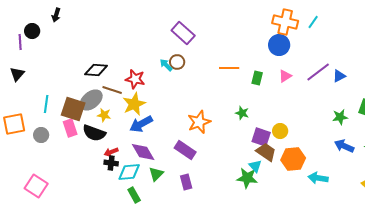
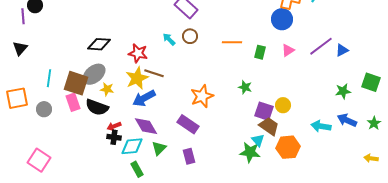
brown circle: (177, 62) -> (190, 36), moved
brown line: (112, 90) -> (154, 73), moved
orange hexagon: (293, 159) -> (288, 147), moved
cyan arrow: (318, 178) -> (321, 126), moved

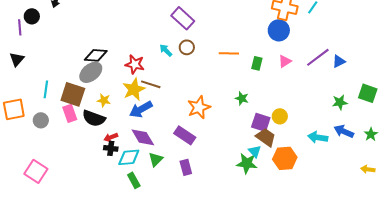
gray ellipse: (94, 74) -> (91, 72), moved

